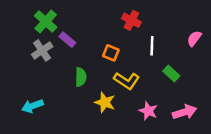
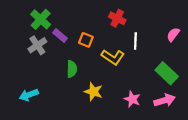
orange square: (111, 53) -> (86, 40), moved
green rectangle: (171, 73) -> (167, 73), moved, size x1.5
yellow L-shape: (127, 81) -> (113, 57), moved

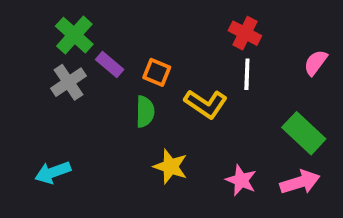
red cross: (117, 18) -> (245, 33), moved
green semicircle: (72, 69) -> (145, 112), moved

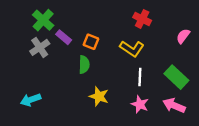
white line: (247, 74) -> (140, 77), moved
yellow L-shape: (206, 104) -> (132, 49), moved
pink arrow: (300, 182) -> (174, 105), turned -140

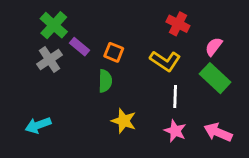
pink semicircle: (183, 36) -> (214, 47), moved
green rectangle: (176, 77) -> (215, 78), moved

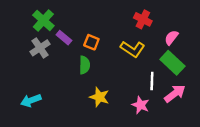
white line: (175, 97) -> (152, 81), moved
pink arrow: (218, 132) -> (175, 94), moved, turned 120

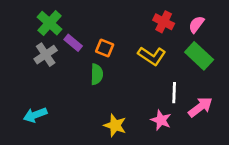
pink semicircle: (171, 38) -> (196, 24), moved
green rectangle: (172, 63) -> (199, 56), moved
yellow star: (99, 97) -> (115, 125), moved

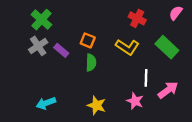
pink semicircle: (196, 24) -> (176, 13), moved
purple rectangle: (73, 43) -> (61, 50), moved
green semicircle: (97, 74) -> (91, 62), moved
cyan arrow: (35, 115) -> (46, 103), moved

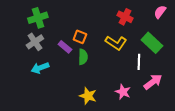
green cross: (41, 20) -> (38, 18), turned 30
purple rectangle: (61, 50) -> (65, 47), moved
white line: (146, 78) -> (139, 62), moved
cyan arrow: (46, 103) -> (40, 68), moved

